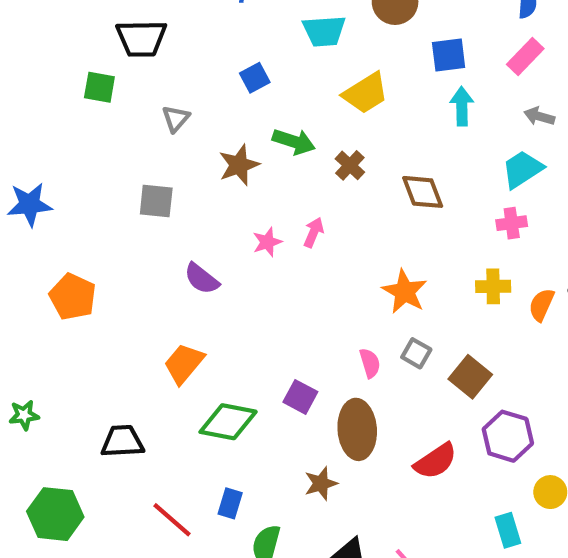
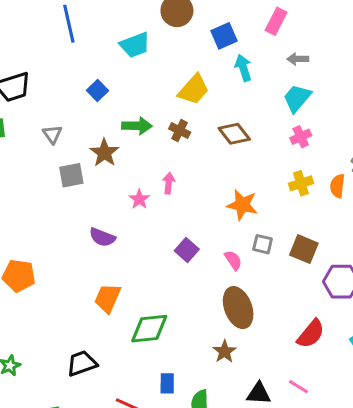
yellow trapezoid: (366, 93) -> (194, 90), moved
gray square: (156, 201) -> (71, 175), moved
purple square: (300, 397) -> (187, 250), moved, turned 30
red semicircle: (436, 461) -> (311, 334), moved

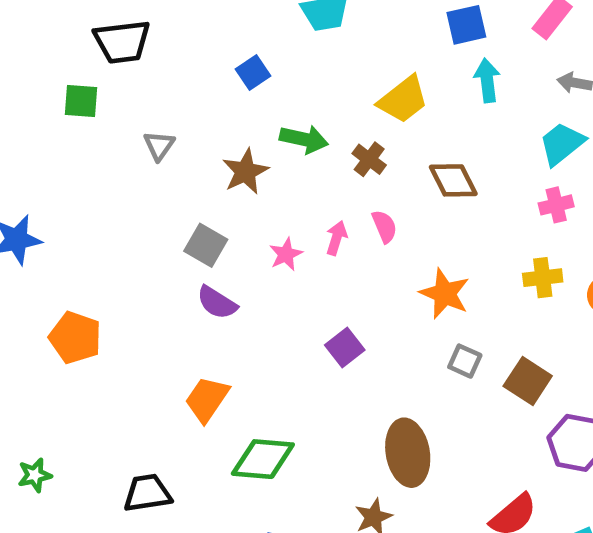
gray triangle: (52, 134) -> (159, 146), moved
gray square: (71, 175) -> (206, 245), moved, turned 30
pink semicircle: (233, 260) -> (384, 226), moved

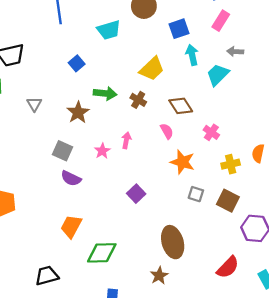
cyan trapezoid: (562, 144) -> (218, 75), moved
pink cross: (556, 205) -> (211, 132), moved, turned -35
pink semicircle: (384, 226) -> (167, 131), moved
yellow cross: (543, 278) -> (231, 164), moved

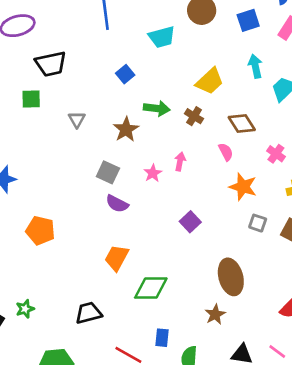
blue square: (179, 29) -> (248, 20), moved

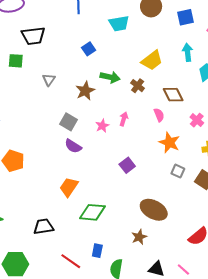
brown ellipse: (231, 277) -> (154, 210), turned -52

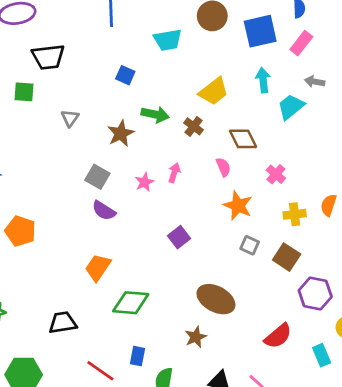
blue square: (185, 17) -> (260, 31), size x1.4
blue square: (89, 49) -> (125, 75), turned -32

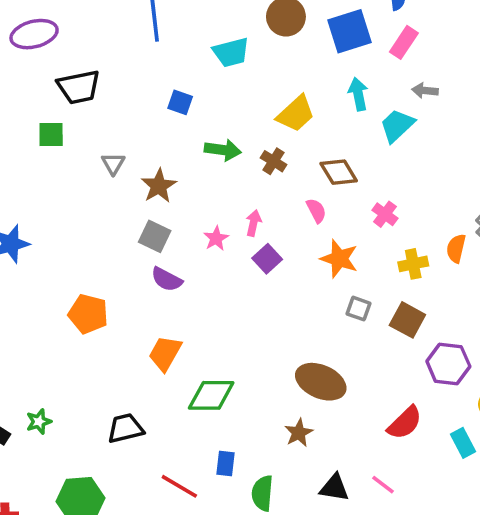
brown star: (121, 133) -> (159, 186), moved
orange pentagon: (20, 231) -> (88, 314), moved
purple square: (179, 237) -> (267, 259), moved

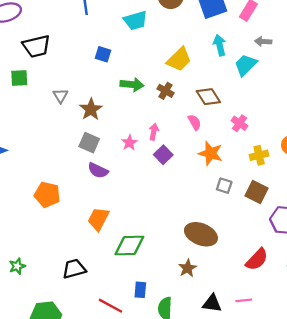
pink line: (383, 485) -> (244, 300), turned -42

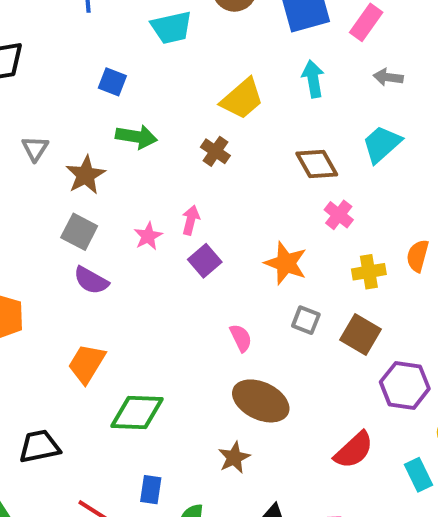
cyan trapezoid: (246, 65) -> (382, 144), moved
green arrow: (132, 85) -> (136, 137), moved
brown diamond: (208, 97) -> (317, 164), moved
pink semicircle: (194, 122) -> (241, 338), moved

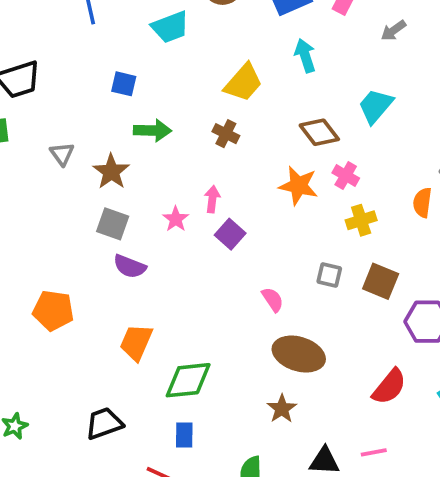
gray arrow: (388, 77) -> (393, 31), moved, turned -35
orange star: (286, 263) -> (298, 186), moved
yellow cross: (369, 272) -> (361, 220), moved
blue rectangle: (151, 490) -> (184, 435), moved

